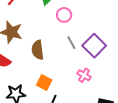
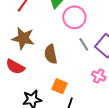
pink circle: (64, 15) -> (74, 17), size x1.5

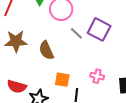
red semicircle: (15, 67) -> (17, 87), moved
pink cross: (99, 76) -> (97, 76), moved

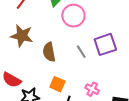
purple square: (99, 29) -> (105, 44), turned 30
gray line: (76, 33) -> (81, 52), moved

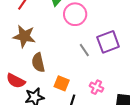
brown semicircle: (49, 52) -> (38, 62), moved

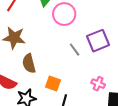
pink cross: (96, 87) -> (98, 84), moved

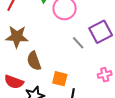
pink cross: (98, 84) -> (105, 75), turned -32

